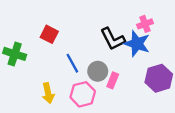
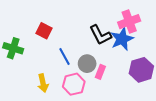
pink cross: (145, 24) -> (129, 22), size x1.5
blue star: (137, 44) -> (122, 39), turned 30

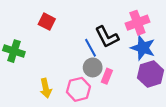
red square: (44, 31) -> (47, 22), moved
blue star: (122, 39) -> (143, 48), moved, turned -30
blue line: (64, 56) -> (90, 48), moved

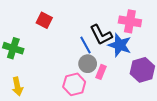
pink cross: (137, 23) -> (130, 21), turned 30
blue star: (143, 48) -> (120, 45), moved
yellow arrow: (46, 88) -> (17, 86), moved

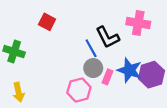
blue star: (120, 45) -> (129, 70), moved

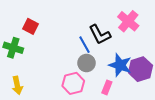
red square: (47, 22) -> (31, 26), moved
pink cross: (138, 23) -> (128, 21), turned 30
pink rectangle: (107, 77) -> (107, 87), moved

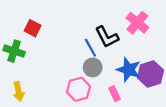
pink rectangle: (107, 87) -> (114, 94), turned -48

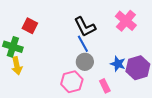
black L-shape: (107, 37) -> (85, 27), moved
blue star: (129, 70) -> (118, 64), size x0.7
yellow arrow: (18, 91) -> (17, 66), moved

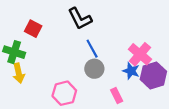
pink cross: (126, 21) -> (140, 54), moved
black L-shape: (85, 27) -> (80, 19), moved
pink hexagon: (72, 82) -> (64, 93), moved

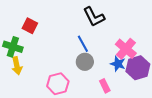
black L-shape: (80, 19) -> (94, 17), moved

